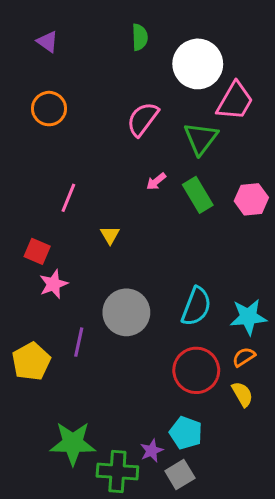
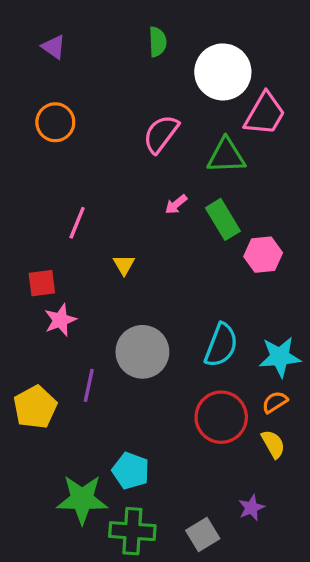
green triangle: (201, 138) -> (226, 156), turned 51
pink hexagon: (251, 199) -> (263, 255), moved
red square: (37, 251) -> (42, 283), turned -30
cyan pentagon: (186, 433) -> (131, 471), moved
purple star: (152, 451) -> (251, 508), moved

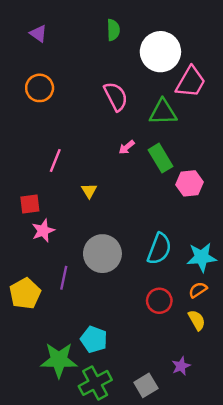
pink semicircle: (161, 134) -> (116, 96), turned 116
red circle: (221, 417) -> (159, 301), size x0.7
green cross: (132, 531) -> (95, 383), turned -32

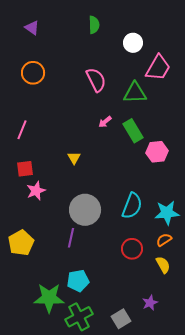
white circle: (160, 52) -> (133, 43), size x0.6
pink line: (55, 160) -> (22, 130), moved
purple line: (64, 278) -> (71, 238), moved
cyan pentagon: (94, 339) -> (78, 281), turned -30

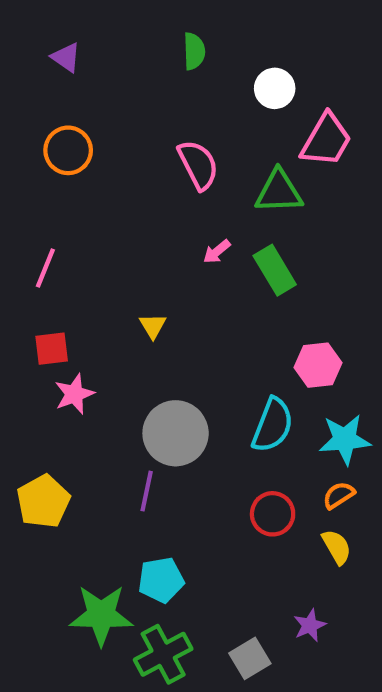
pink hexagon: (157, 152) -> (318, 365), moved

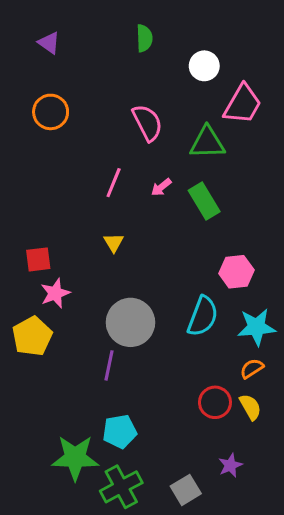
pink line: (45, 268) -> (114, 183), moved
yellow pentagon: (43, 501) -> (32, 336), moved
red circle: (273, 514) -> (215, 402), moved

